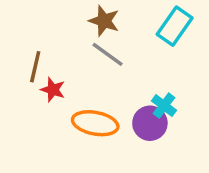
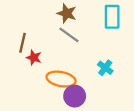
cyan rectangle: (175, 26) -> (112, 17), turned -35
purple circle: (150, 123) -> (75, 96), moved

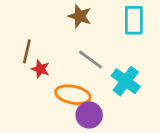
gray line: (69, 35) -> (90, 59), moved
cyan cross: (105, 68) -> (126, 81), size x1.5

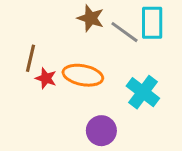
gray line: (90, 59) -> (124, 32), moved
orange ellipse: (73, 95) -> (83, 75), moved

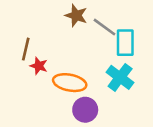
cyan rectangle: (152, 23) -> (125, 43), moved
orange ellipse: (83, 75) -> (70, 83), moved

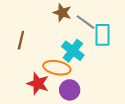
red star: (39, 66) -> (38, 84), moved, size x1.5
cyan cross: (120, 77) -> (73, 51), moved

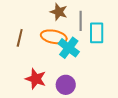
gray line: (86, 22) -> (81, 21), turned 54
orange ellipse: (57, 68) -> (54, 37), moved

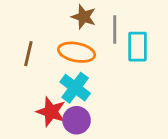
cyan cross: (69, 48) -> (75, 88), moved
purple circle: (66, 85) -> (77, 120), moved

